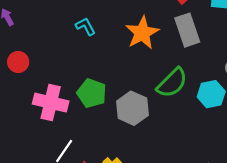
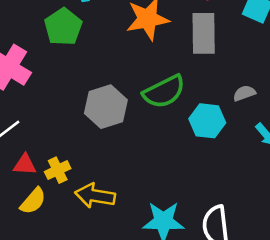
green pentagon: (92, 93) -> (63, 27), moved

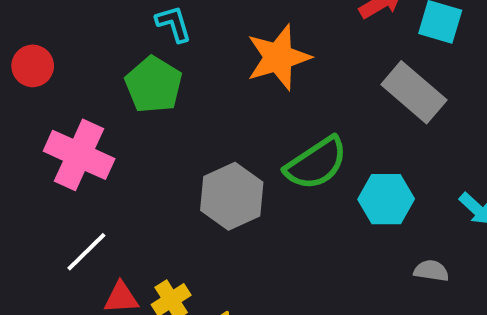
gray rectangle: (204, 33) -> (414, 92), moved, turned -42
gray semicircle: (244, 93) -> (431, 271), moved, turned 35

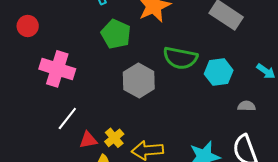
green pentagon: (154, 85) -> (116, 34), moved
green semicircle: (316, 163) -> (180, 58), turned 52

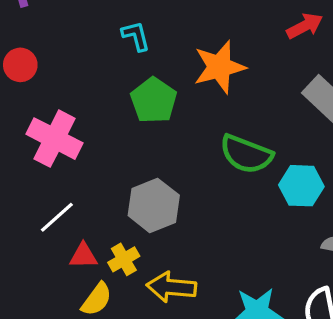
gray hexagon: (139, 80) -> (154, 205), moved

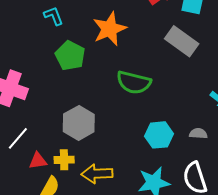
cyan hexagon: (301, 186) -> (159, 135), moved
yellow cross: (124, 259) -> (64, 160), turned 36

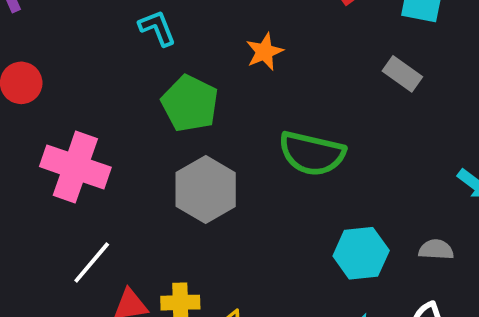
orange star: (110, 29) -> (264, 52), size x0.6
gray rectangle: (182, 41) -> (402, 74), size x0.6
gray hexagon: (79, 123) -> (206, 190), moved

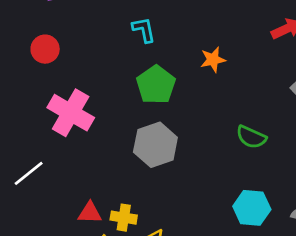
green semicircle: (312, 153) -> (251, 137), moved, size x0.7
white line: (92, 263) -> (29, 173), moved

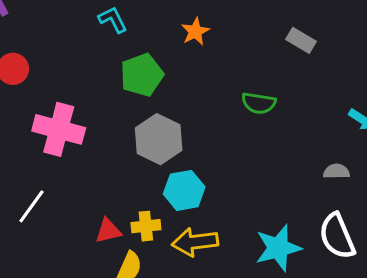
green pentagon: (156, 85) -> (142, 75), turned 30
cyan hexagon: (252, 208) -> (184, 190), moved

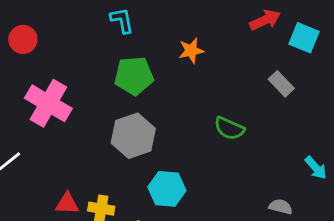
cyan hexagon: (184, 190) -> (167, 189), moved

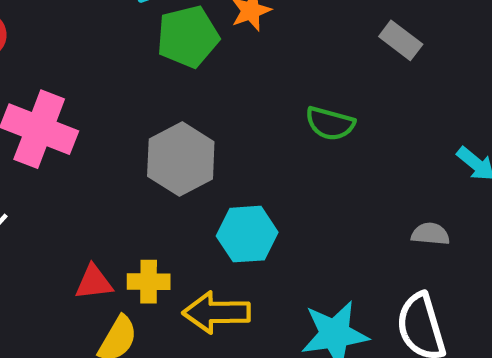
green pentagon: (134, 76) -> (188, 37), moved

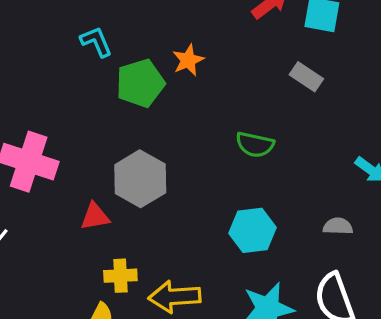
cyan hexagon: (247, 234) -> (252, 230), moved
red triangle: (94, 282) -> (95, 216), moved

